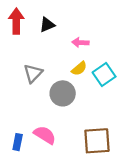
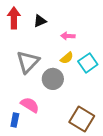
gray triangle: (33, 73) -> (28, 62), size x1.4
pink semicircle: (45, 135) -> (30, 105), moved
brown square: (97, 141) -> (82, 119), turned 35

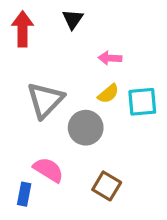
black triangle: (40, 21) -> (73, 19), moved, turned -32
cyan square: (88, 63) -> (142, 102), turned 30
brown square: (82, 119) -> (107, 186), moved, size x0.7

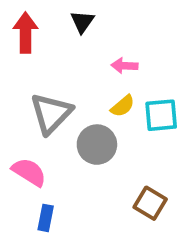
pink semicircle: (48, 170) -> (29, 172), moved
brown square: (107, 186) -> (150, 203), moved
blue rectangle: (24, 194) -> (46, 218), moved

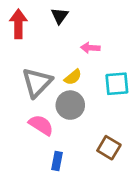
yellow semicircle: (123, 106) -> (73, 77), moved
pink semicircle: (29, 172) -> (41, 125), moved
blue rectangle: (46, 218) -> (57, 161), moved

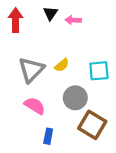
pink arrow: (90, 48) -> (73, 20), moved
gray circle: (70, 105) -> (75, 98), moved
brown square: (109, 148) -> (92, 125), size x1.4

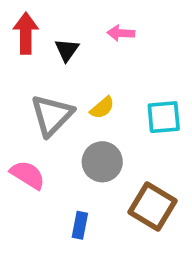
black triangle: (50, 13) -> (67, 50), moved
gray circle: (75, 98) -> (102, 162), moved
pink semicircle: (35, 106) -> (28, 175), moved

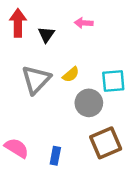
gray circle: (102, 162) -> (89, 103), moved
pink semicircle: (28, 175) -> (17, 148), moved
brown square: (153, 207) -> (106, 143), turned 36

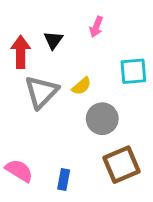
red arrow: (18, 23) -> (21, 52), moved
pink arrow: (84, 23) -> (96, 27), turned -72
cyan square: (113, 81) -> (133, 71), moved

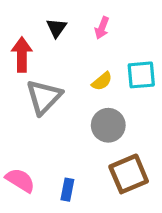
black triangle: (53, 40) -> (56, 28), moved
yellow semicircle: (81, 86) -> (102, 81), moved

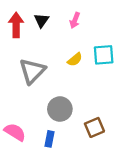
red arrow: (22, 55) -> (16, 25), moved
gray circle: (108, 125) -> (60, 109), moved
brown square: (129, 174) -> (94, 127), size x0.7

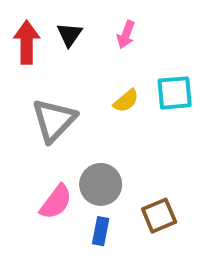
pink semicircle: (15, 132) -> (56, 202), moved, turned 95
blue rectangle: (50, 139) -> (101, 231), moved

